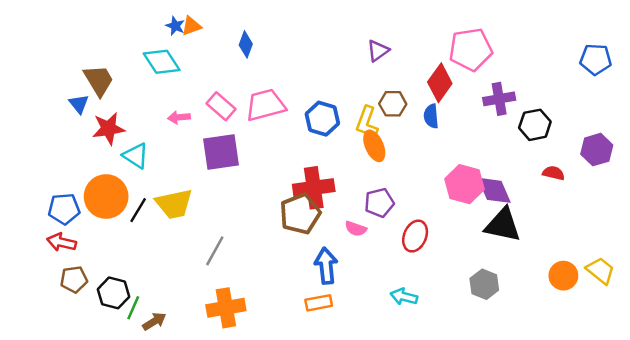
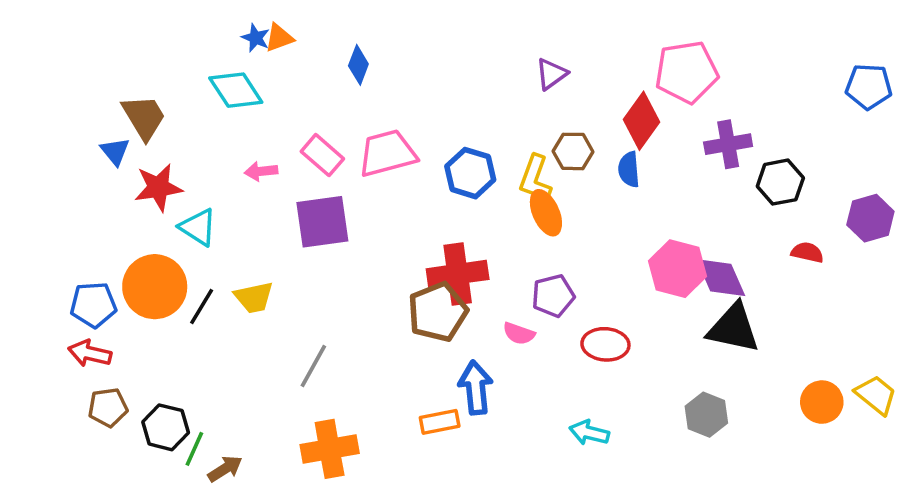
yellow trapezoid: (174, 204) -> (254, 297), size x0.7
red ellipse: (415, 236) -> (605, 344), turned 72
orange rectangle: (319, 303) -> (440, 422), moved

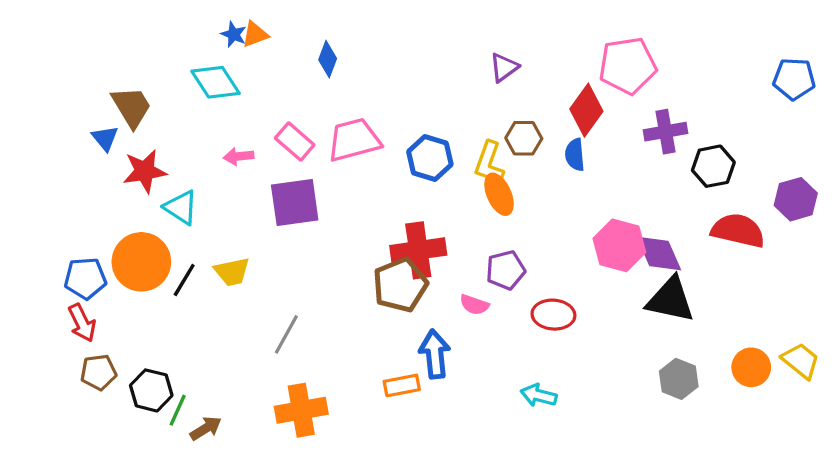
red semicircle: (807, 252) -> (738, 231), size x1.8
red arrow: (90, 353) -> (82, 323), turned -129
gray hexagon: (706, 415) -> (679, 379), moved

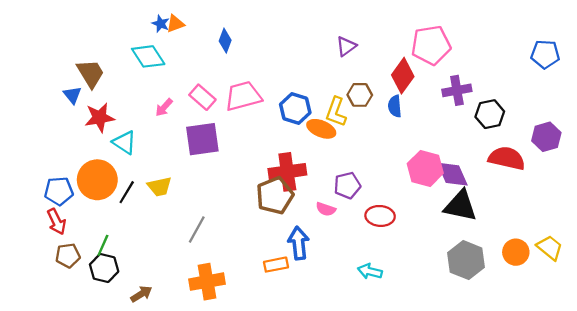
pink arrow: (239, 156) -> (164, 107), turned -42
orange ellipse: (499, 194) -> (321, 129), moved, turned -44
gray hexagon: (679, 379) -> (466, 260), size x1.4
green line: (178, 410) -> (103, 245), moved

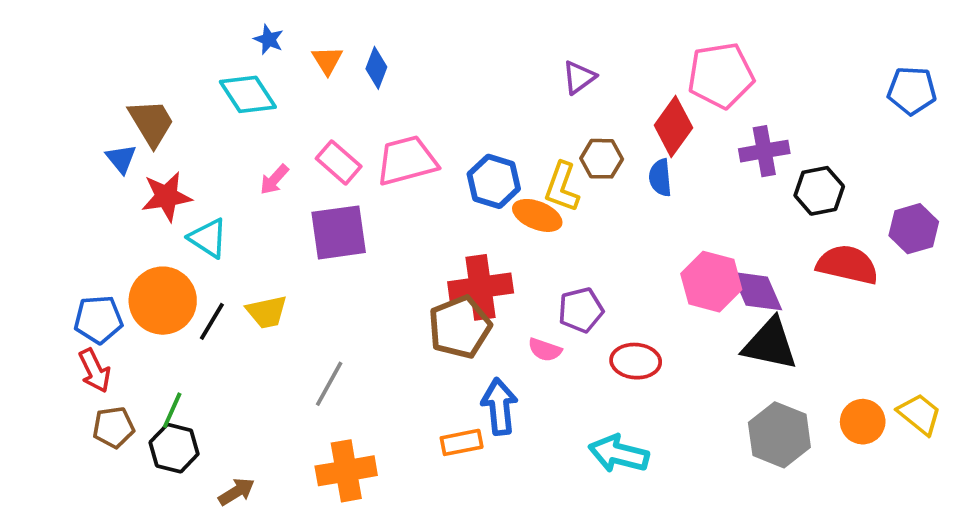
orange triangle: (175, 24) -> (327, 60), moved, turned -42
cyan arrow: (370, 271) -> (619, 454), size x1.4

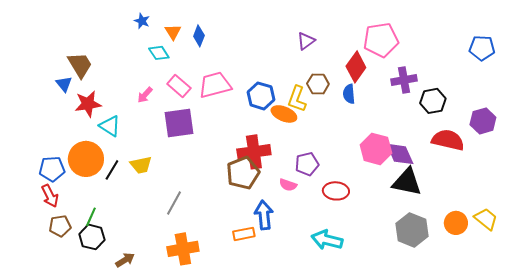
cyan diamond: (248, 94) -> (159, 53), moved, size x0.7

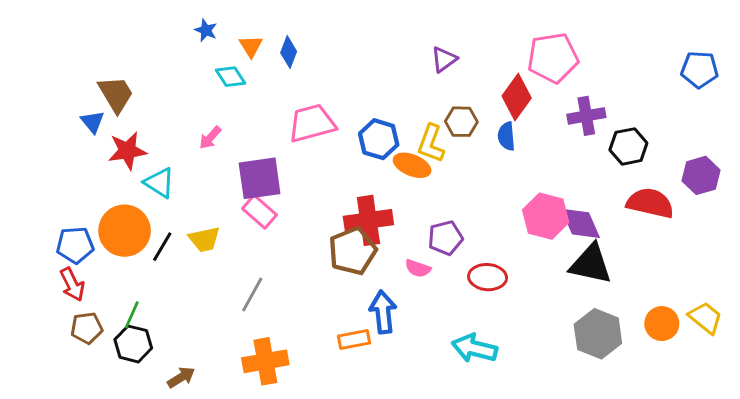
pink rectangle: (179, 86) -> (260, 212), moved

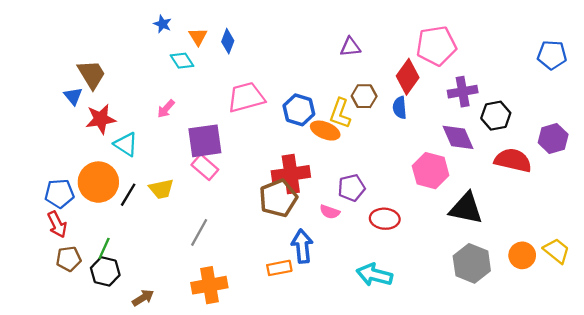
purple triangle: (444, 59) -> (350, 47), turned 30
purple diamond: (580, 223) -> (458, 137), moved

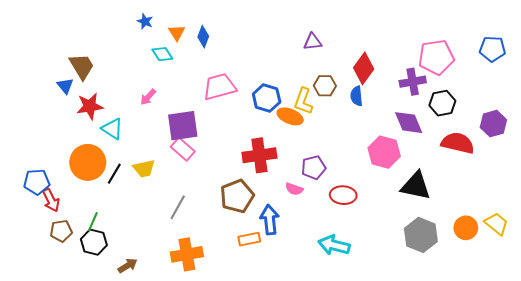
pink pentagon: (436, 46) -> (436, 57), moved
blue pentagon: (59, 194) -> (37, 182), moved
brown pentagon: (278, 198) -> (237, 196), moved

